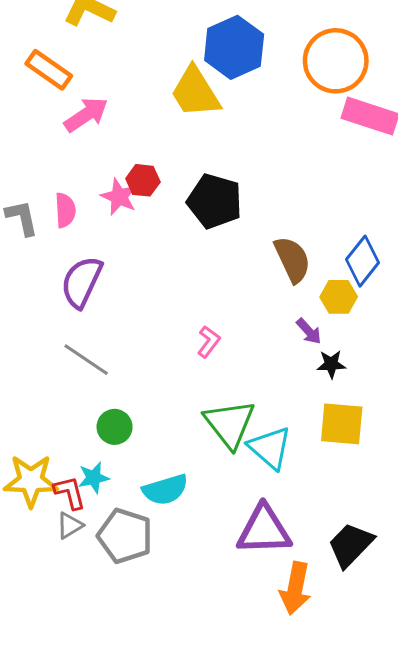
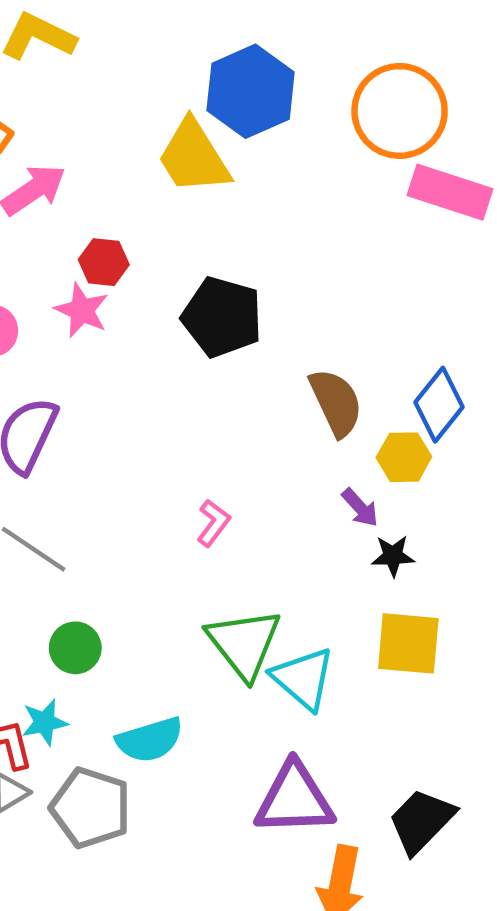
red hexagon: (143, 180) -> (104, 262), moved

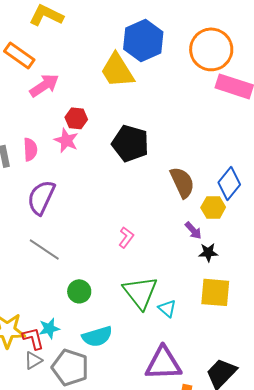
green circle: (75, 648) -> (79, 291), moved
cyan triangle: (303, 679) -> (167, 308), size x0.6

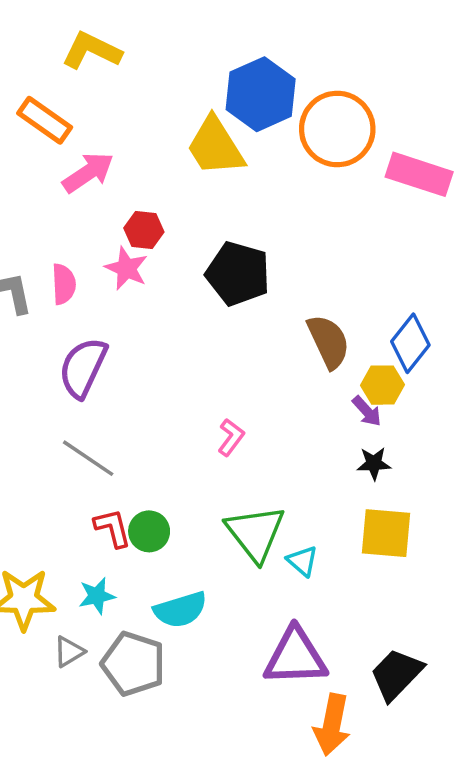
orange circle: (211, 49) -> (337, 129), moved
purple arrow: (193, 230) -> (367, 411), moved
red L-shape: (33, 338) -> (113, 528), moved

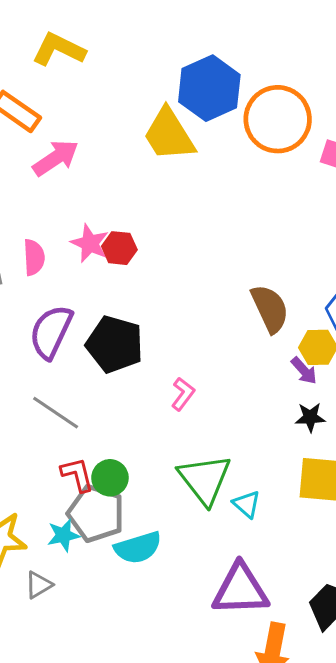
red hexagon: (144, 230) -> (119, 248), moved
black pentagon: (238, 274) -> (115, 344), moved
gray pentagon: (133, 664) -> (96, 514), moved

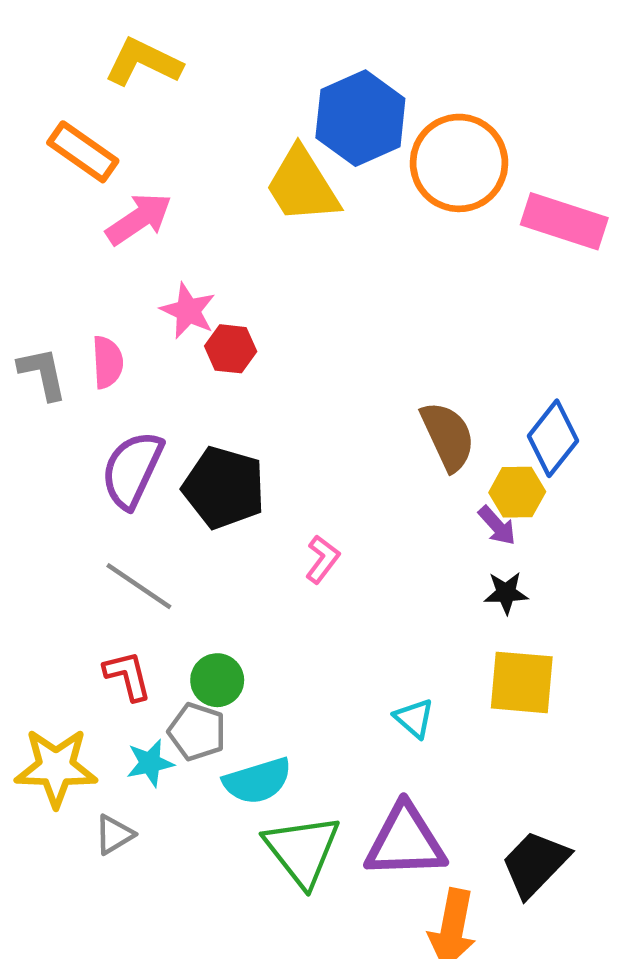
pink star: (90, 243) -> (188, 311), moved
red L-shape: (77, 475) -> (128, 676), moved
green triangle: (205, 479) -> (302, 850), moved
gray pentagon: (96, 514) -> (197, 732), size x0.7

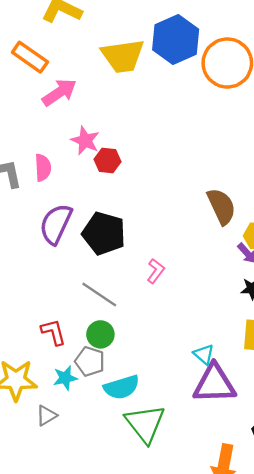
yellow trapezoid: (302, 185) -> (123, 56), moved, turned -66
gray line: (139, 586) -> (99, 294), moved
purple triangle: (405, 841) -> (214, 384), moved

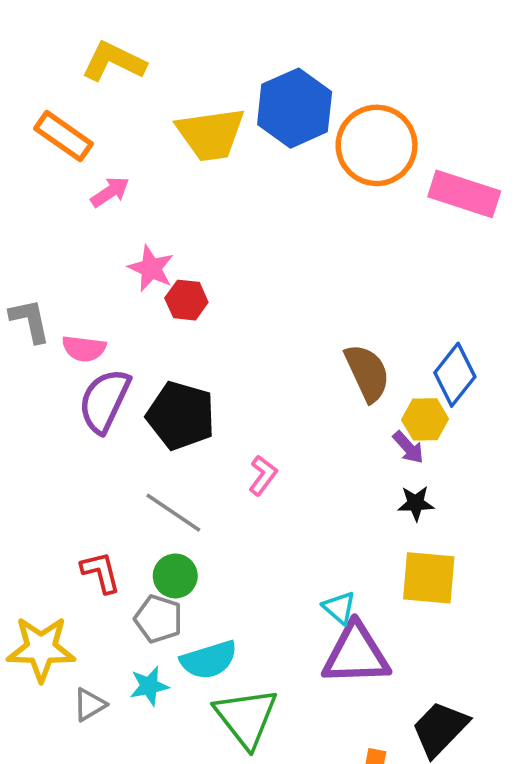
pink arrow: (59, 92) -> (110, 192), size x0.7
pink semicircle: (43, 168) -> (84, 349), moved, turned 100
cyan star: (65, 378) -> (149, 686), moved

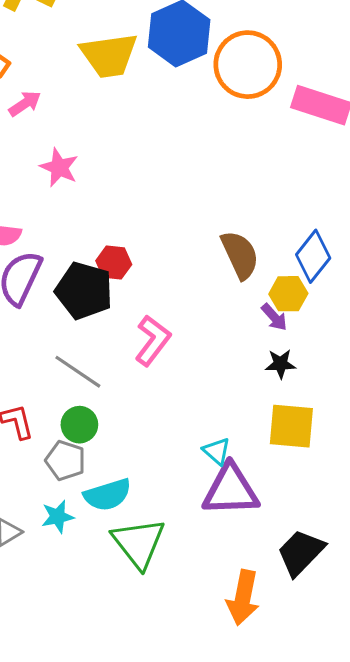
red hexagon: (186, 300) -> (114, 263), moved
pink L-shape: (263, 475) -> (153, 340), size x1.5

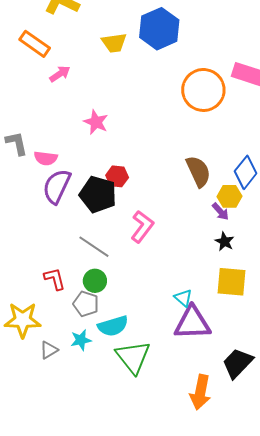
yellow trapezoid: (109, 55) -> (114, 43), size x0.7
orange circle: (248, 65) -> (203, 90), moved
pink star: (59, 167) -> (96, 122), moved
black star: (280, 364) -> (224, 242), turned 30

